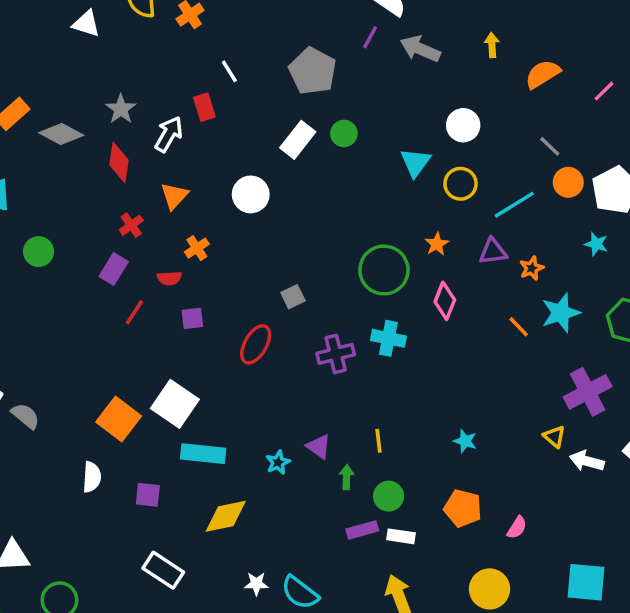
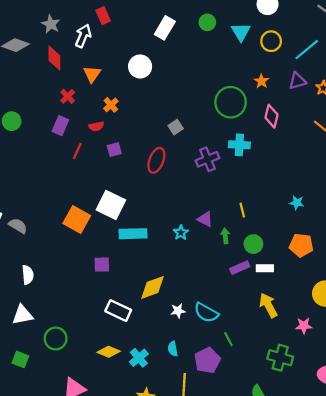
green circle: (344, 133) -> (207, 22), moved
white semicircle: (92, 477) -> (28, 275), moved
yellow diamond: (226, 516) -> (152, 287), moved

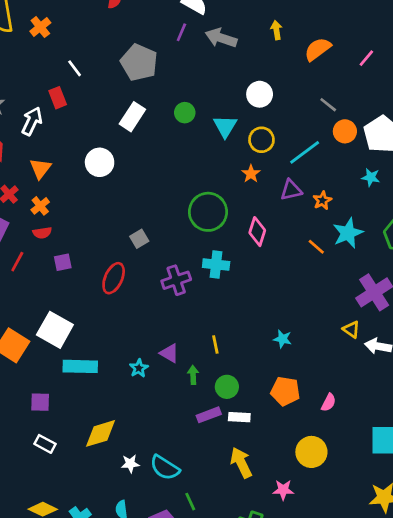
orange star: (261, 81) -> (251, 174), moved
orange cross: (111, 105) -> (40, 206), moved
white rectangle: (118, 311) -> (45, 444), moved, size x0.7

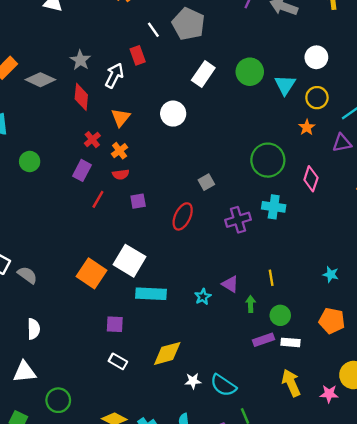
gray pentagon: (139, 62) -> (188, 24), moved
green circle: (185, 113) -> (250, 72), size x1.5
pink star: (283, 490) -> (329, 394), moved

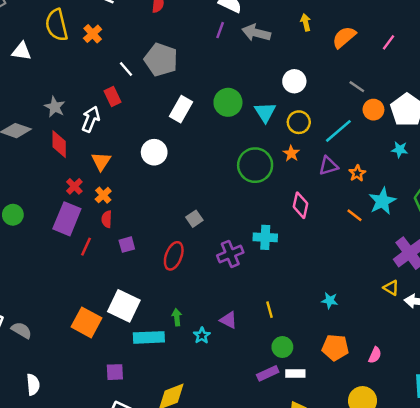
green circle: (268, 160) -> (255, 165), moved
purple rectangle: (82, 170) -> (67, 219), size x1.5
red semicircle: (121, 174) -> (107, 219), turned 105
green arrow: (251, 304) -> (177, 317), moved

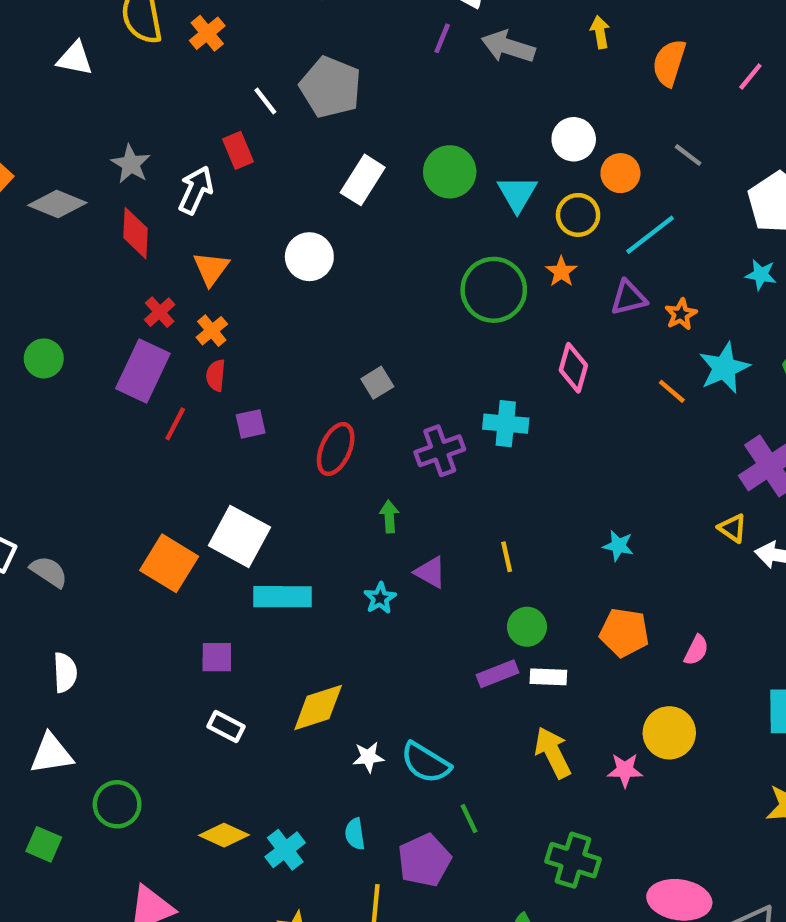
orange semicircle: (344, 37) -> (669, 63), turned -35
orange circle: (373, 110) -> (620, 173), moved
green arrow: (177, 317) -> (389, 517), moved

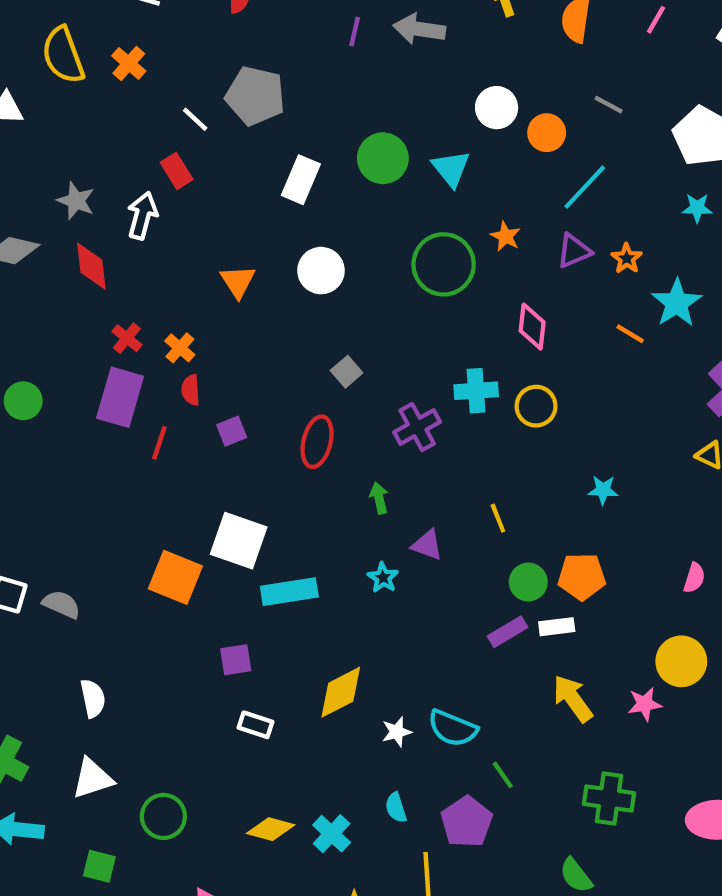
yellow circle: (578, 215) -> (536, 406), moved
white circle: (309, 257) -> (321, 271), moved
orange triangle: (211, 269) -> (238, 281), moved
orange pentagon: (624, 633) -> (582, 577), moved

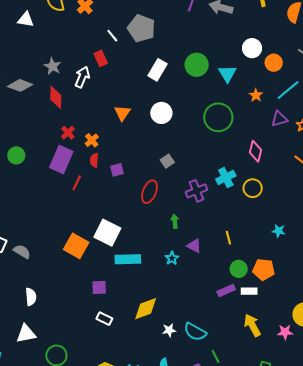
orange star: (506, 236) -> (256, 95), moved
cyan cross: (476, 391) -> (226, 178), turned -30
purple square: (232, 431) -> (117, 170), moved

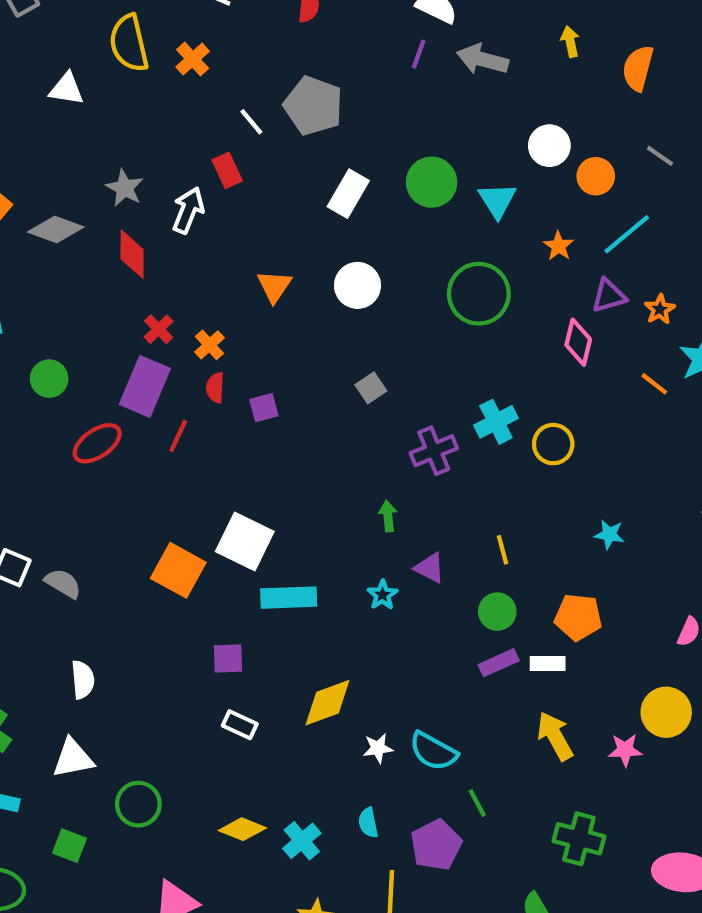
pink diamond: (255, 151) -> (578, 342), moved
red ellipse: (149, 192) -> (97, 443), moved, turned 35
green circle: (239, 269) -> (497, 612), moved

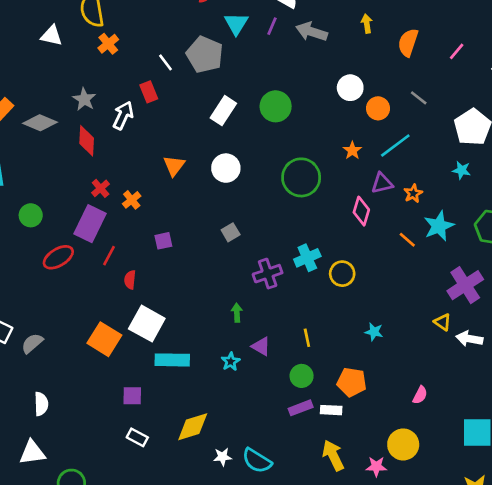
orange cross: (193, 59) -> (108, 44), moved
cyan triangle: (497, 200) -> (236, 24), moved
red semicircle: (215, 388) -> (130, 280), moved
gray semicircle: (63, 583) -> (32, 343), turned -75

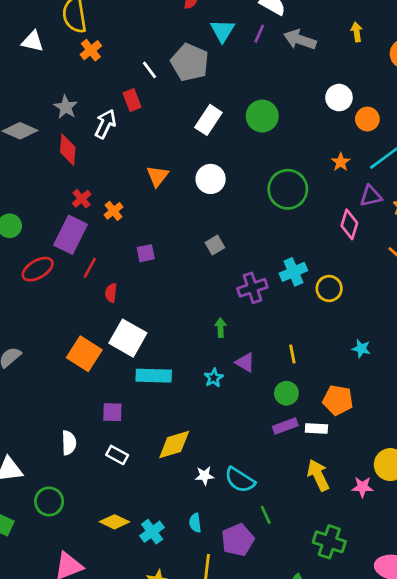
white semicircle: (41, 404) -> (69, 443), moved

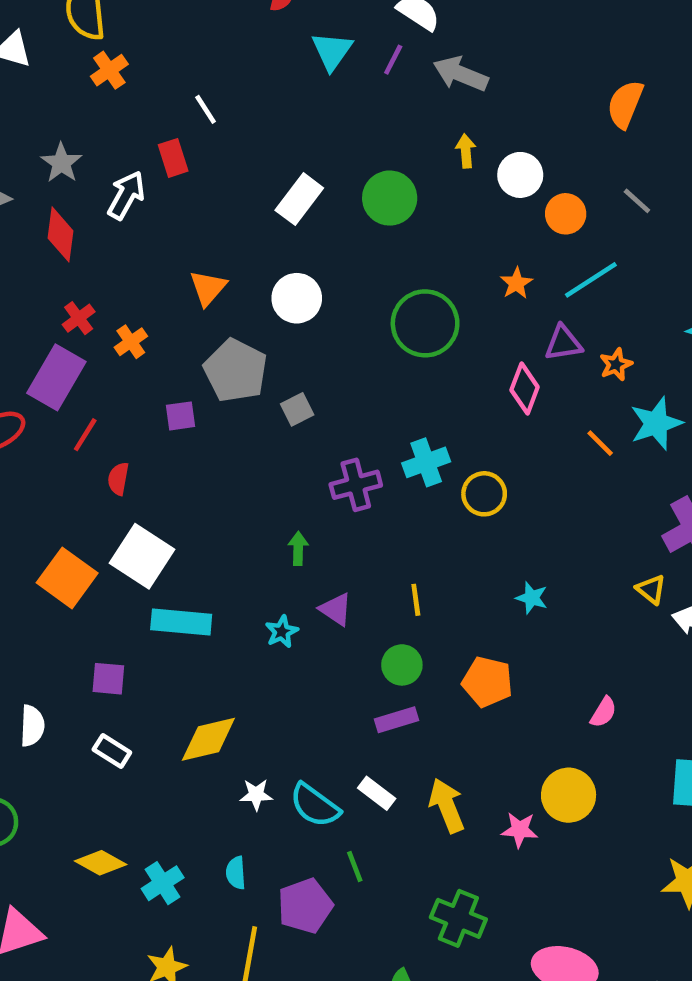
yellow arrow: (357, 32) -> (466, 151), moved
gray pentagon: (190, 62) -> (236, 370), moved
white rectangle: (316, 429) -> (377, 793), moved, turned 30

